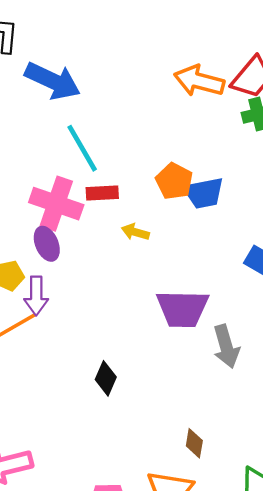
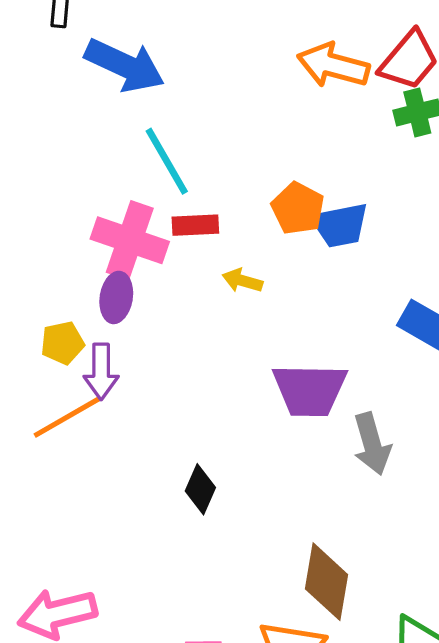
purple ellipse: (47, 244) -> (116, 297), turned 32
brown diamond: (194, 443) -> (326, 582), size x1.8

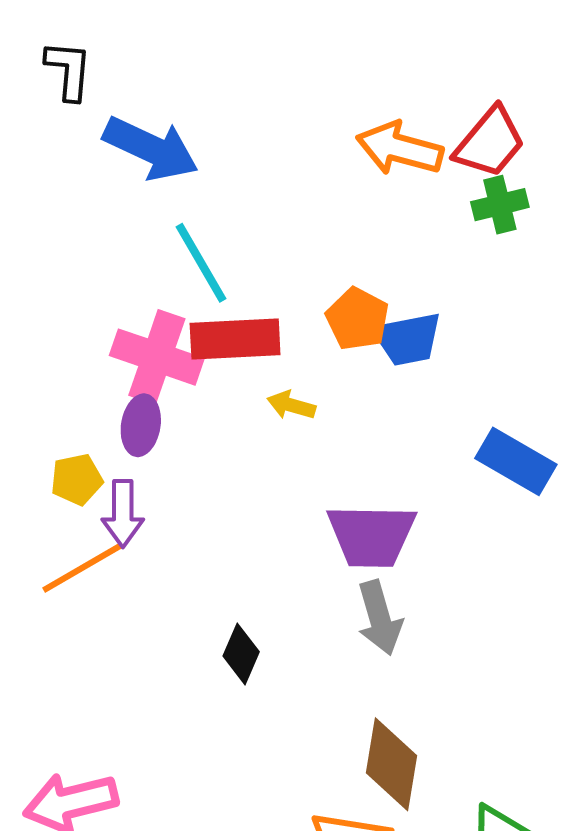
red rectangle: (195, 225) -> (235, 339), size x1.6
gray arrow: (372, 444) -> (380, 618), moved

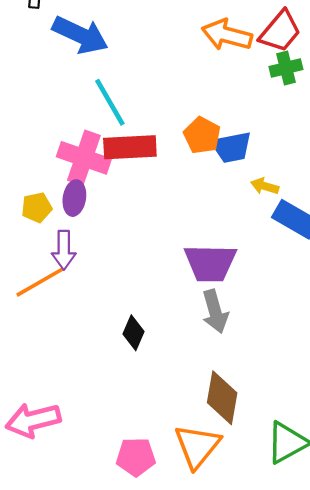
yellow arrow: (291, 405) -> (265, 186), moved
yellow pentagon: (77, 479) -> (37, 207), moved

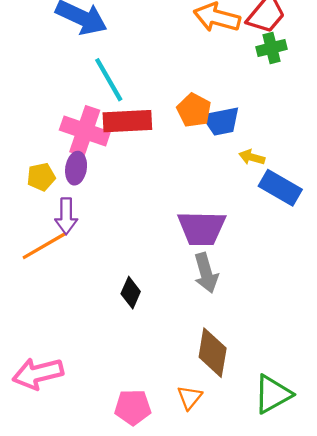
orange triangle: (197, 446) -> (190, 397), size x0.6

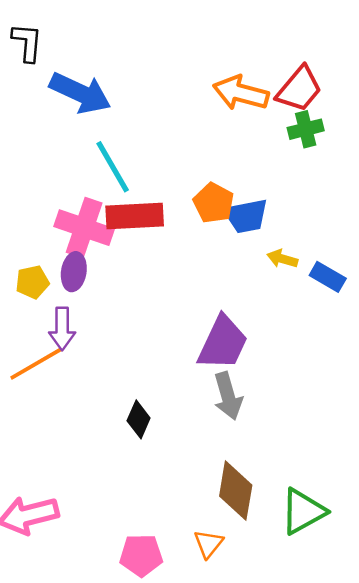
blue rectangle: (280, 188) -> (328, 277), moved, size x0.7
purple trapezoid: (202, 228) -> (223, 343), turned -66
green triangle: (273, 394) -> (303, 511), moved

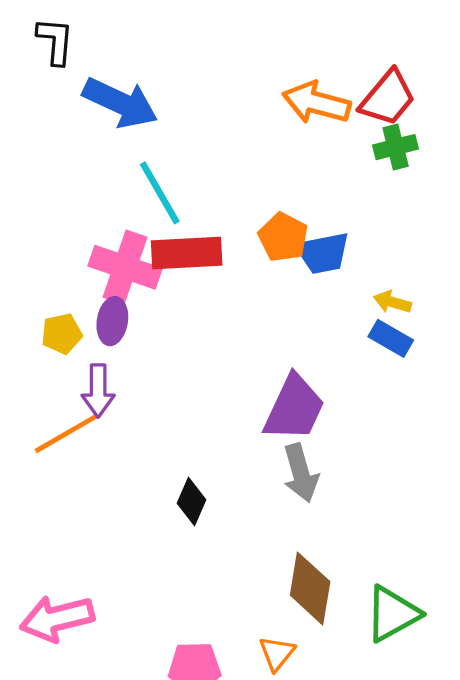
yellow arrow: (282, 259) -> (392, 302), moved
blue rectangle: (328, 277) -> (391, 338), moved

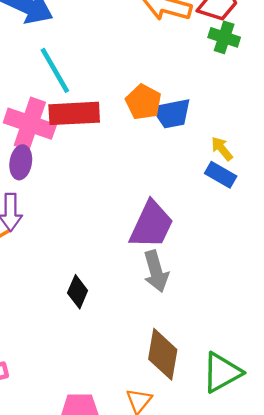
green cross: (396, 147) -> (224, 37), turned 32
yellow arrow: (392, 302) -> (222, 149), turned 35

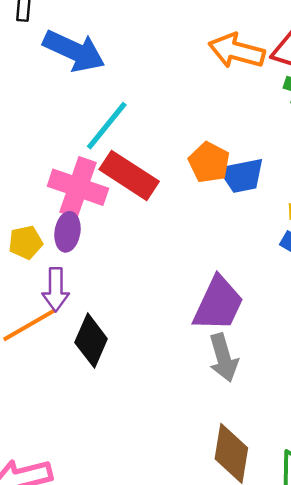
cyan line: (55, 70) -> (107, 126), turned 69
red rectangle: (74, 113) -> (129, 175), turned 36
black diamond: (78, 292) -> (91, 341), moved, size x1.4

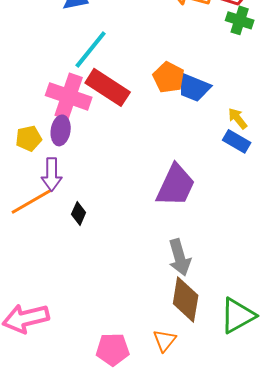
blue trapezoid: (242, 175) -> (194, 87), turned 33
black diamond: (91, 341) -> (79, 213), size x0.6
gray arrow: (223, 358) -> (180, 257), moved

